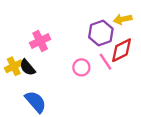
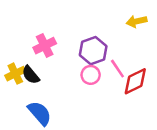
purple hexagon: (101, 33) -> (93, 51), moved
red diamond: (121, 50) -> (135, 81), moved

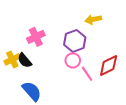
yellow arrow: (137, 21) -> (93, 19), moved
pink line: (117, 69) -> (87, 74), moved

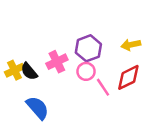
yellow arrow: (93, 19) -> (131, 45), moved
pink cross: (36, 37) -> (57, 62), moved

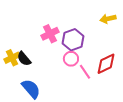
yellow arrow: (131, 45) -> (108, 19), moved
pink cross: (57, 62) -> (50, 34), moved

